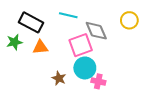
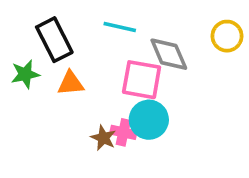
black rectangle: (31, 22) -> (54, 40), turned 35
pink square: (81, 45) -> (142, 80), turned 30
pink cross: (98, 81) -> (123, 132), moved

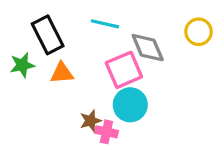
pink square: (142, 80) -> (124, 70), turned -33
pink cross: (123, 132) -> (106, 132), moved
brown star: (103, 138) -> (91, 121), turned 30

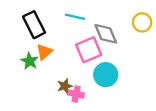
green star: (22, 65) -> (30, 61), moved, turned -30
orange triangle: (62, 73) -> (44, 52), turned -36
cyan circle: (130, 105) -> (106, 75), moved

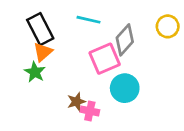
gray diamond: (106, 34) -> (125, 40), turned 65
orange triangle: (44, 52) -> (43, 52), moved

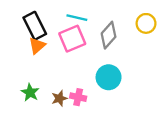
pink square: (105, 59) -> (72, 39), moved
green star: (35, 72) -> (30, 92), moved
brown star: (76, 102) -> (59, 98), moved

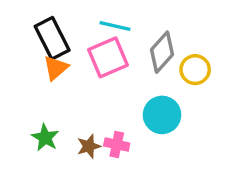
yellow circle: (146, 23) -> (195, 70), moved

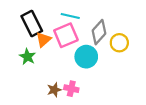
orange triangle: (56, 68) -> (43, 40), moved
cyan circle: (162, 115) -> (86, 57), moved
green star: (45, 138) -> (27, 57), moved

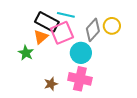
black rectangle: (32, 24) -> (47, 22), moved, turned -35
yellow circle: (119, 43) -> (112, 26), moved
pink cross: (71, 89) -> (80, 79), moved, size x1.6

